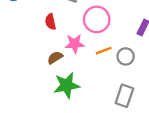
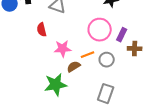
pink circle: (97, 19) -> (100, 30), moved
brown semicircle: (55, 58) -> (74, 67), moved

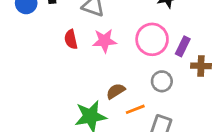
pink star: (63, 49) -> (104, 41), moved
orange line: (88, 55) -> (135, 109), moved

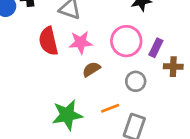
red semicircle: (71, 39) -> (48, 41), size x1.5
brown semicircle: (116, 91) -> (91, 69), moved

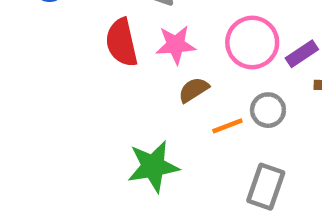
purple rectangle: (156, 48) -> (302, 54), turned 30
orange line: (110, 108) -> (227, 126), moved

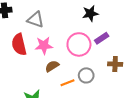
purple rectangle: (302, 54) -> (102, 38), moved

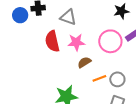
gray circle: (86, 75) -> (117, 79), moved

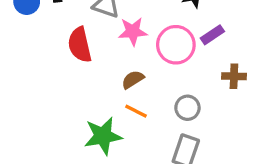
pink star: (76, 42) -> (133, 31), moved
orange line: (99, 78) -> (136, 111), moved, turned 48

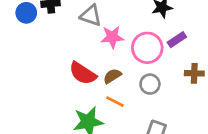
red semicircle: (80, 45) -> (83, 73), moved, turned -44
gray circle: (187, 108) -> (150, 84), moved

